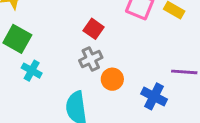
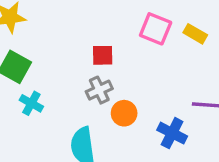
red square: (94, 29) -> (103, 55), turned -36

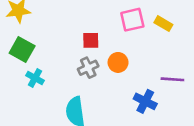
pink square: (156, 29) -> (132, 20), turned -35
orange circle: (124, 113) -> (118, 62), moved

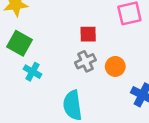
orange circle: (118, 62) -> (115, 66), moved

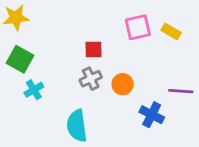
cyan cross: (32, 72) -> (34, 90), turned 30

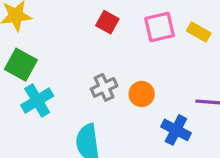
red square: (93, 50) -> (107, 22), moved, turned 30
cyan cross: (34, 90) -> (37, 101), size x1.4

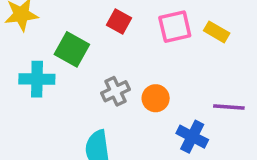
green square: (21, 65) -> (72, 49), moved
cyan cross: (37, 101) -> (37, 79), moved, turned 32

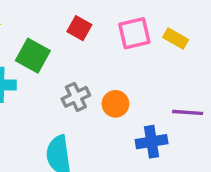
blue cross: (192, 137) -> (152, 142), turned -36

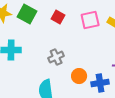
green square: (33, 56) -> (27, 14), moved
orange circle: (115, 104) -> (79, 76), moved

